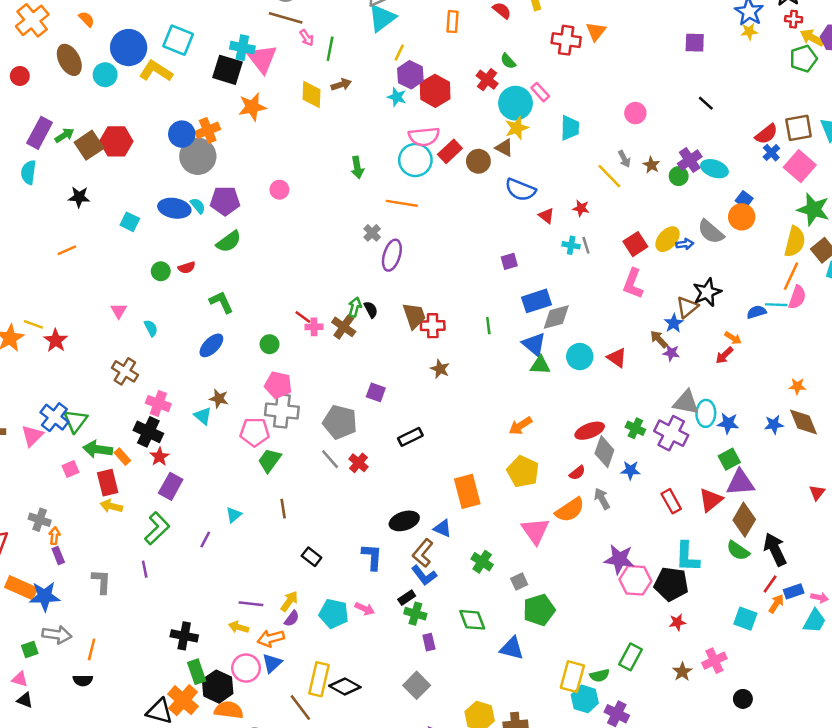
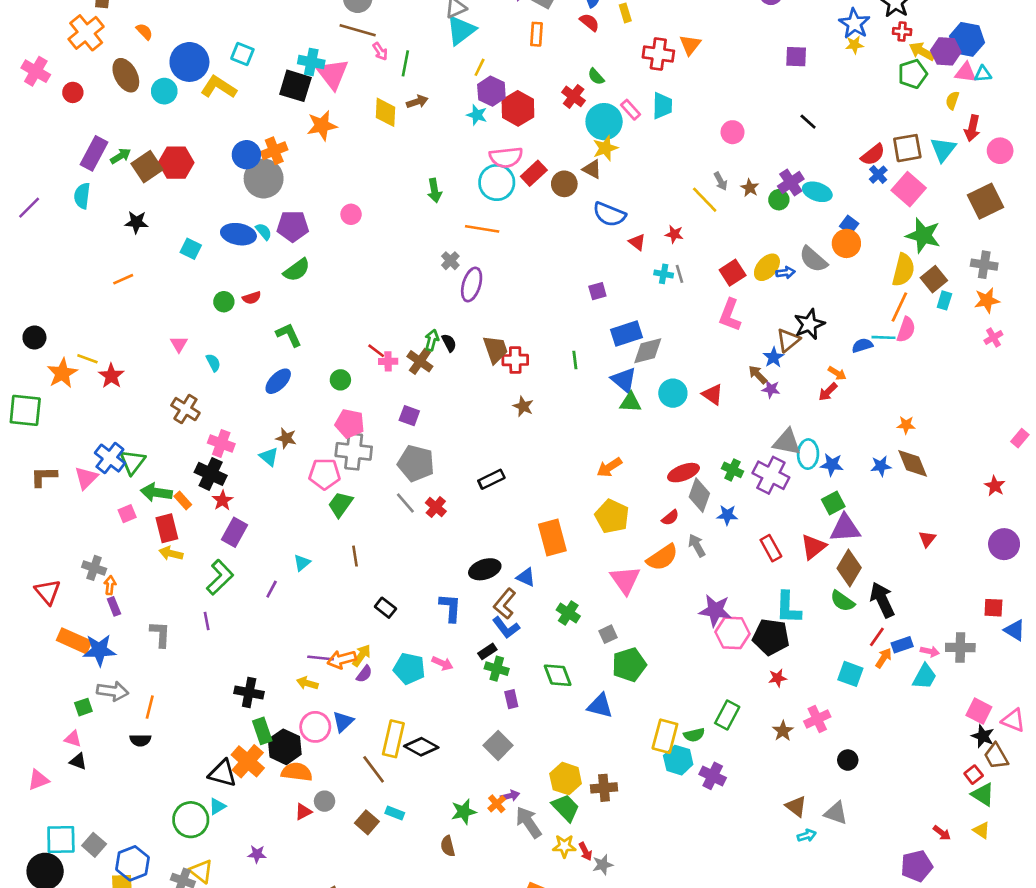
cyan square: (178, 40) -> (242, 54), size x0.7
cyan trapezoid: (570, 128) -> (662, 106), moved
purple square: (376, 392) -> (409, 416), moved
orange arrow: (271, 638) -> (342, 659), moved

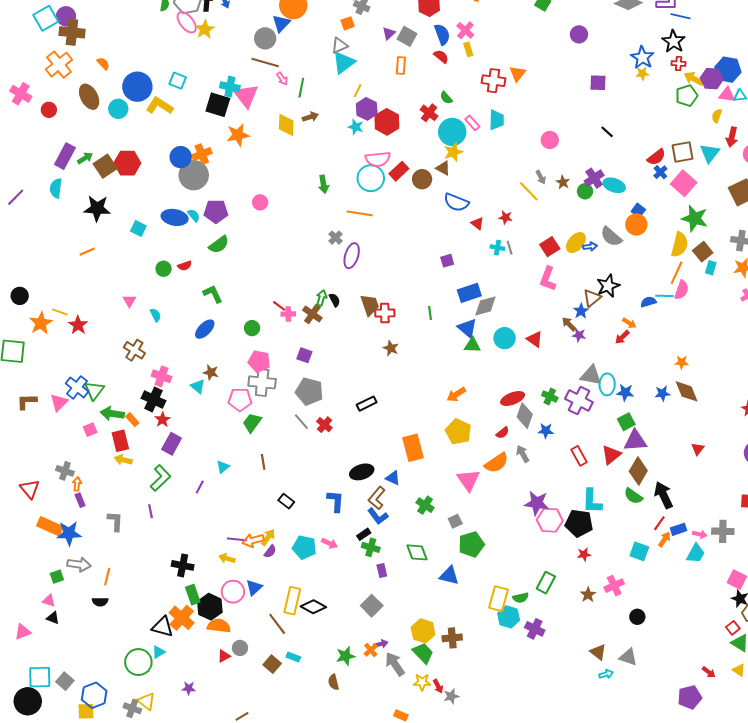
black star: (136, 222) -> (97, 208), size x1.5

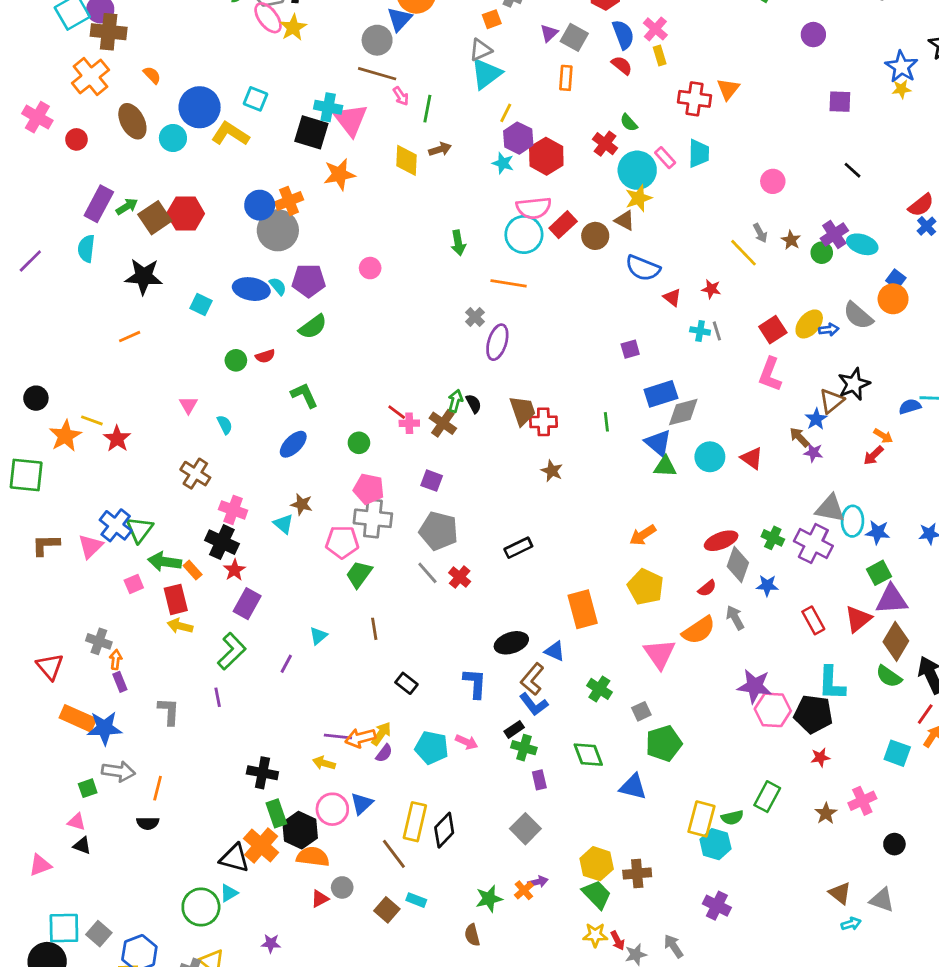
black diamond: (313, 607) -> (444, 830), turned -75
purple cross: (535, 629) -> (717, 906), moved
gray arrow: (395, 664) -> (674, 946), moved, size x0.7

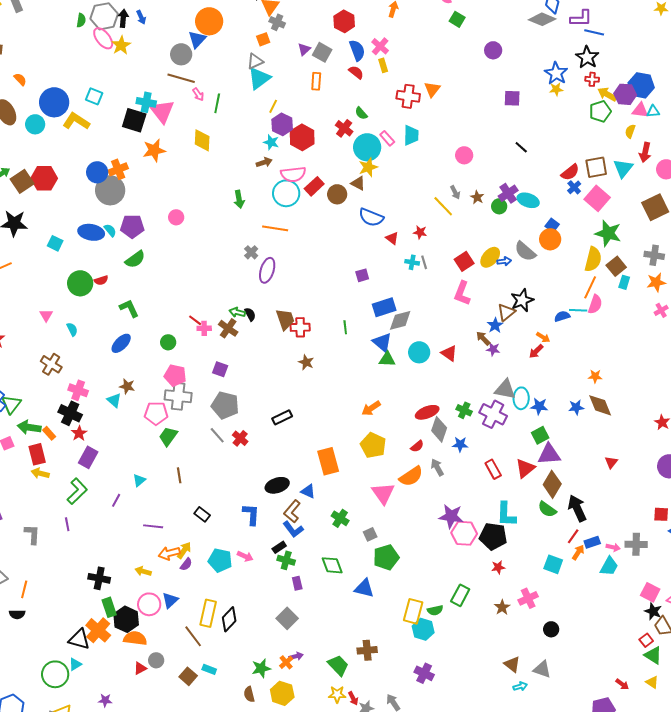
brown arrow: (440, 149) -> (264, 162), moved
green circle: (236, 360) -> (80, 283), size x1.6
green arrow: (455, 401) -> (237, 312), turned -91
purple line: (338, 736) -> (153, 526), moved
yellow hexagon: (597, 864) -> (282, 693), moved

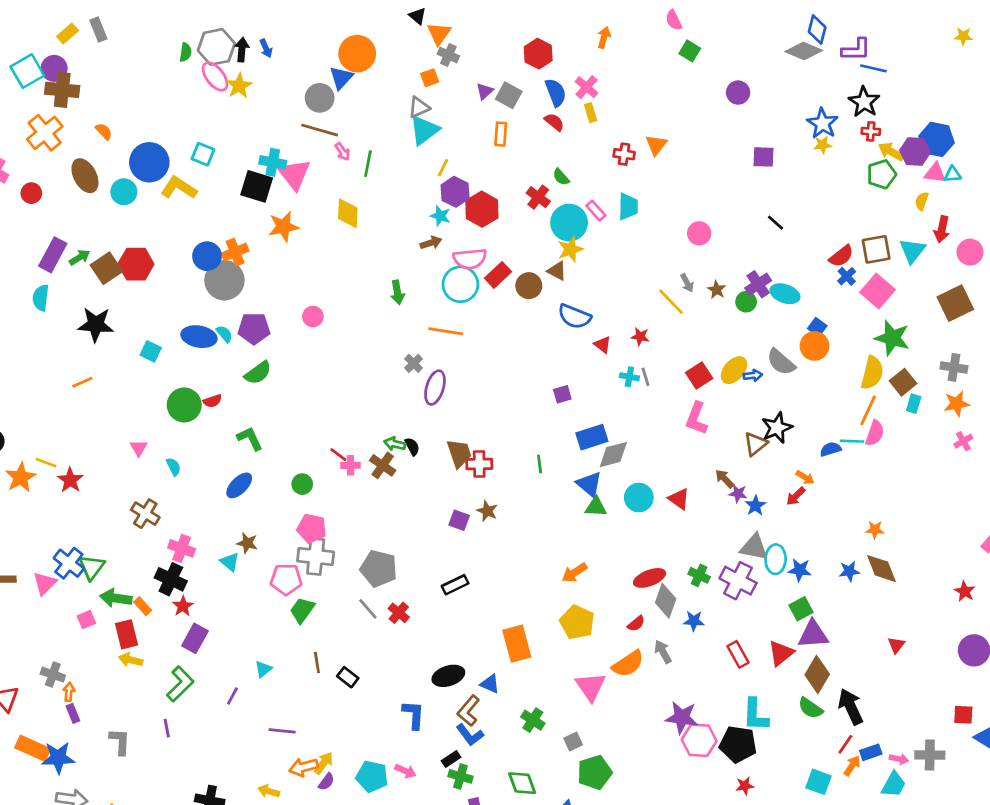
red cross: (408, 96) -> (624, 154), size x0.7
blue star: (495, 325) -> (755, 506), moved
purple square: (220, 369) -> (459, 520), moved
black rectangle: (202, 514) -> (348, 677), moved

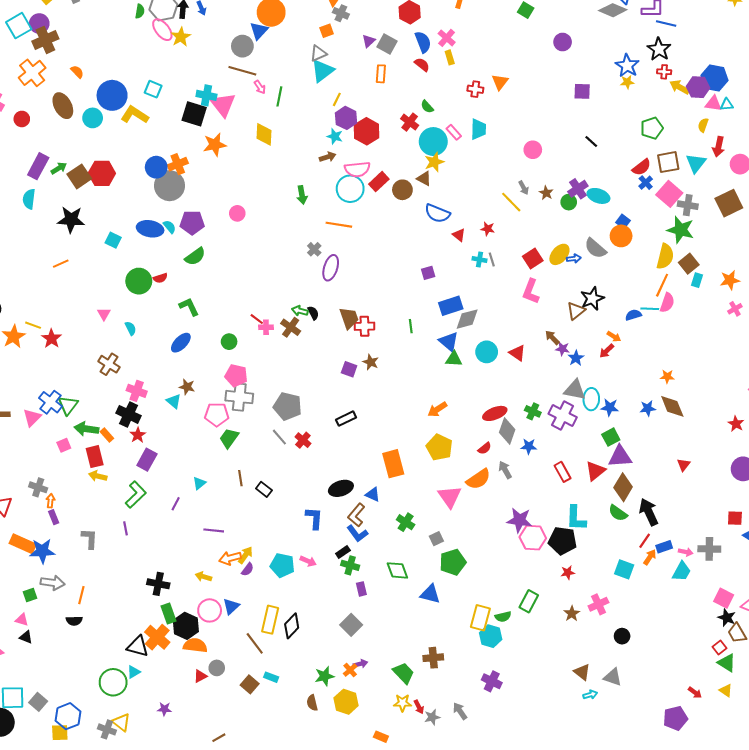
brown cross: (62, 90) -> (45, 40), turned -30
green pentagon: (882, 174) -> (652, 128), moved
gray cross: (954, 367) -> (688, 205), moved

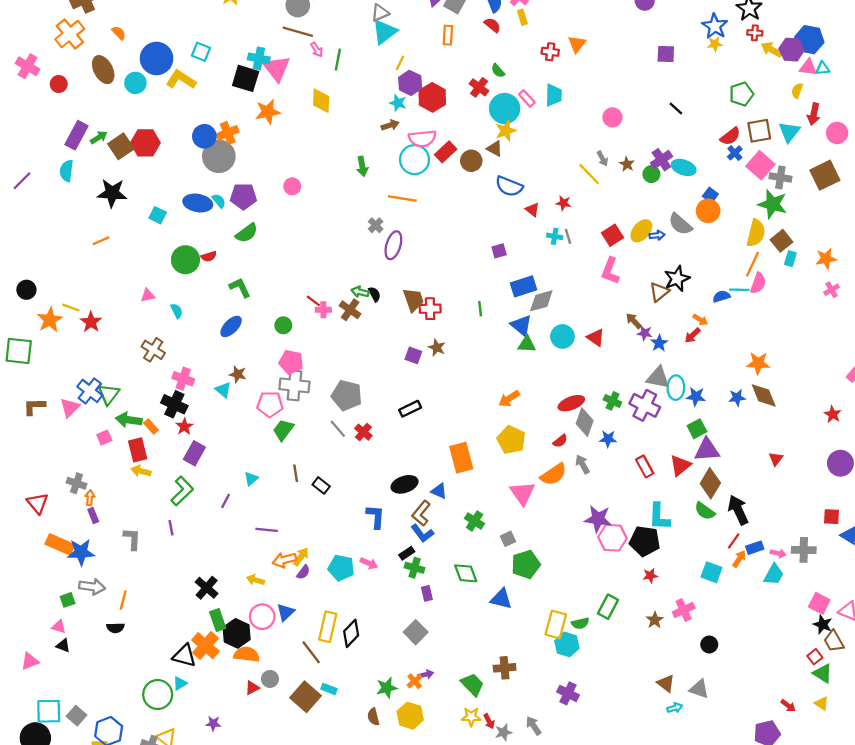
pink triangle: (104, 314) -> (148, 295), turned 48
orange star: (667, 377) -> (758, 363), size x1.5
black cross: (158, 584) -> (207, 588), turned 30
brown square: (250, 684) -> (306, 697), size x1.5

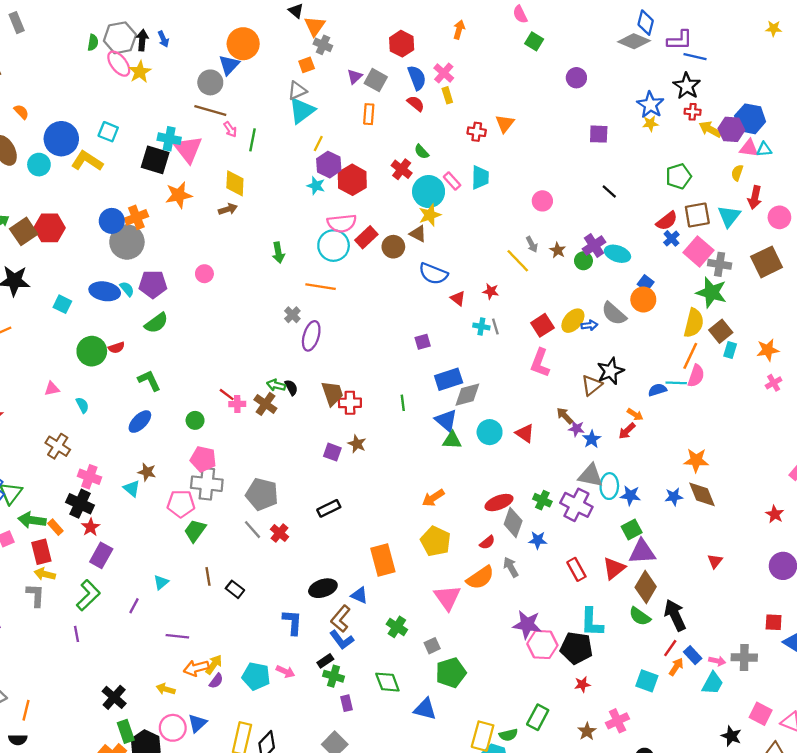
brown arrow: (390, 125) -> (228, 209), moved
gray L-shape: (132, 539) -> (35, 595), moved
blue rectangle: (755, 548) -> (693, 655), turned 66
black star: (823, 624) -> (731, 736), moved

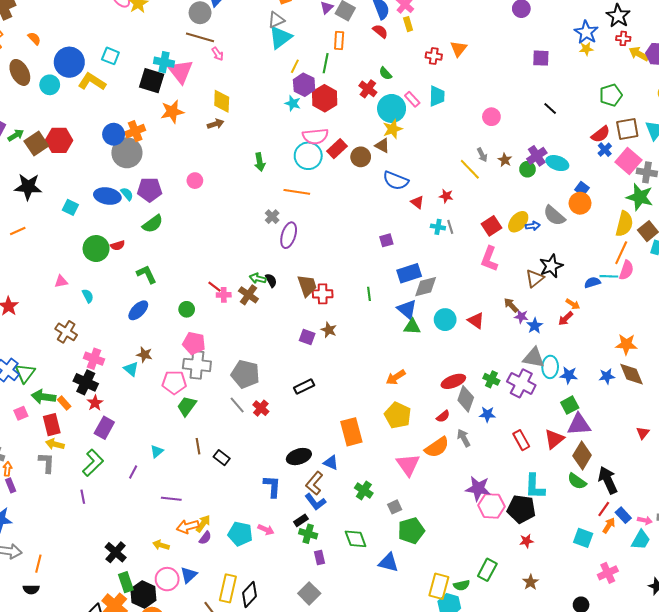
green line: (253, 140) -> (326, 63), moved
pink cross: (617, 721) -> (608, 573), moved

